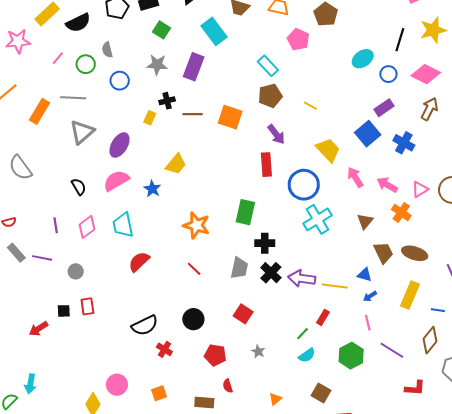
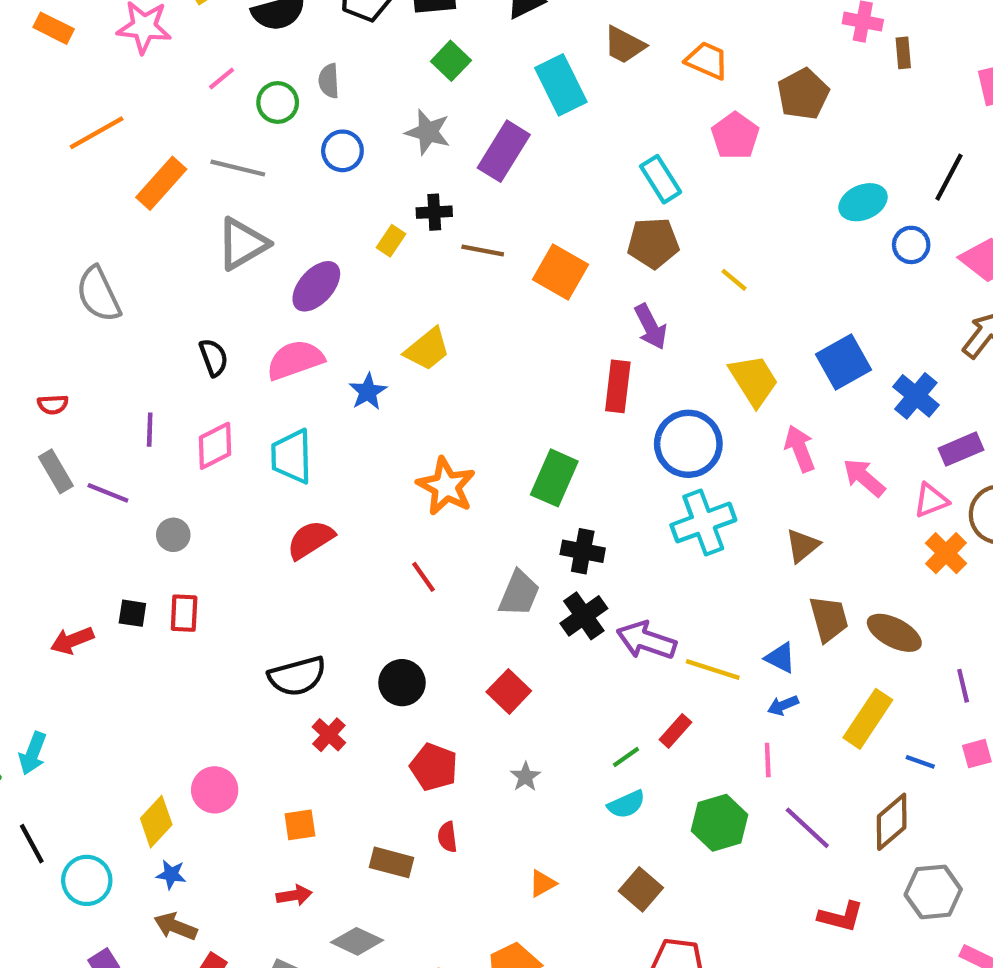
purple rectangle: (384, 108) -> (961, 449), moved
orange cross: (401, 212) -> (946, 553), moved

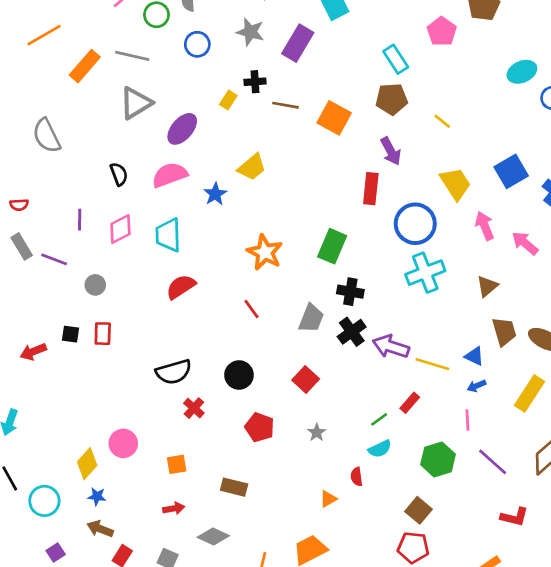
red semicircle: (447, 837) -> (357, 477), moved
brown square: (641, 889) -> (418, 510), moved

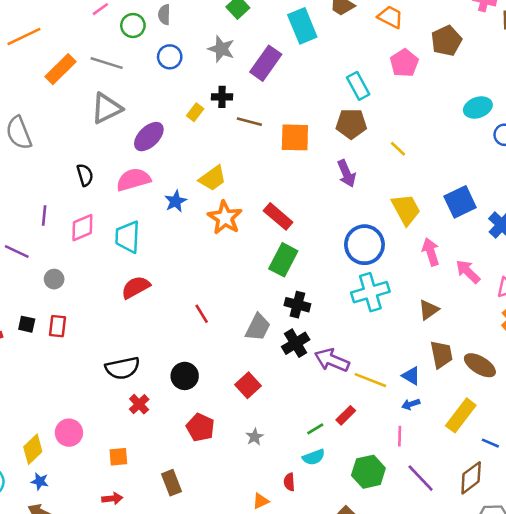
orange square: (334, 118) -> (295, 137), turned -32
red rectangle: (371, 189) -> (278, 216), moved, turned -60
orange star: (265, 252) -> (225, 218), moved
brown rectangle: (234, 487) -> (171, 483), turned 50

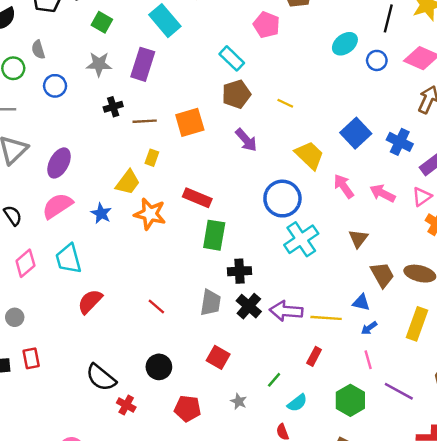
yellow rectangle: (195, 112) -> (152, 158), moved
black semicircle: (122, 368) -> (101, 377), turned 68
green line: (315, 429) -> (274, 380), moved

